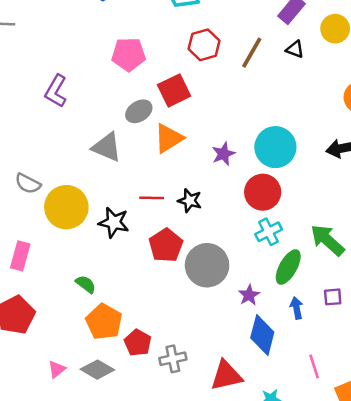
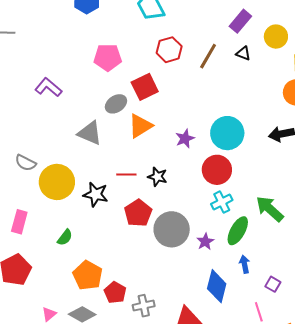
purple L-shape: (56, 91) -> (48, 87), turned 100
green semicircle: (86, 284) -> (65, 237), moved, turned 90
purple star: (249, 295) -> (205, 242), moved
purple square: (333, 297) -> (273, 284), moved, turned 35

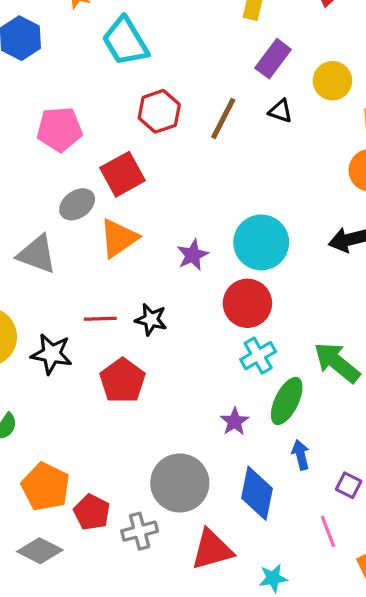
gray circle: (172, 229) -> (180, 483), moved

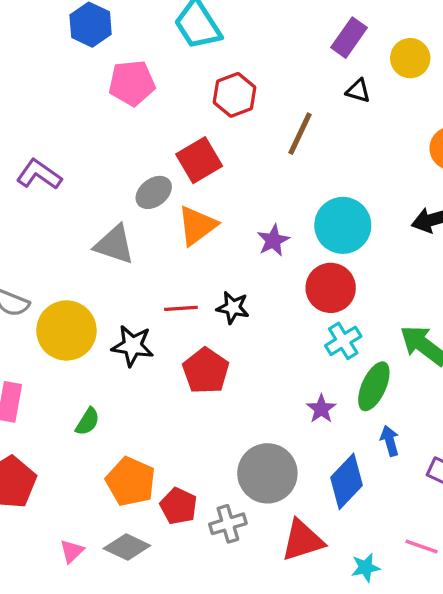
brown line: (223, 118) -> (300, 134), moved
pink pentagon: (60, 129) -> (132, 83), moved
blue diamond: (257, 493) -> (346, 481), turned 34
pink line: (328, 531) -> (422, 546), moved, turned -48

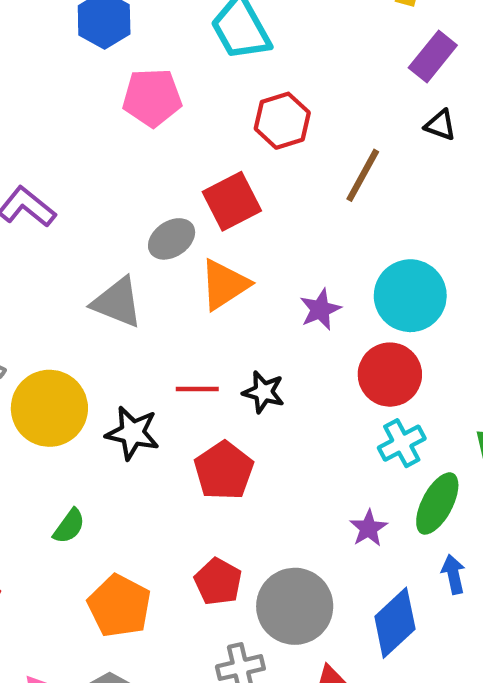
red pentagon: (179, 506) -> (218, 582), moved

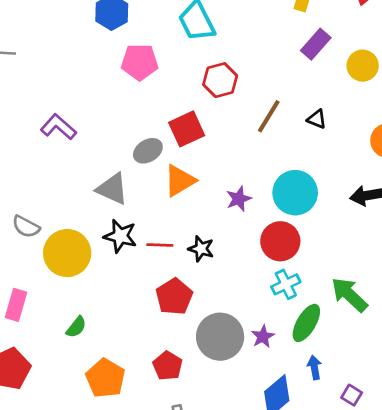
black triangle: (440, 125) -> (317, 119), moved
black star: (132, 433) -> (120, 236), moved
gray circle: (295, 606) -> (220, 337), moved

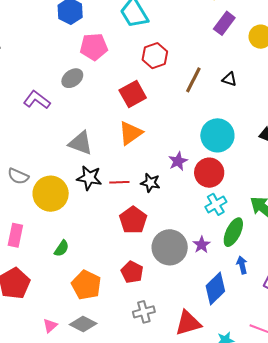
gray ellipse: (148, 151) -> (72, 78), moved
purple star: (239, 199) -> (178, 161), moved

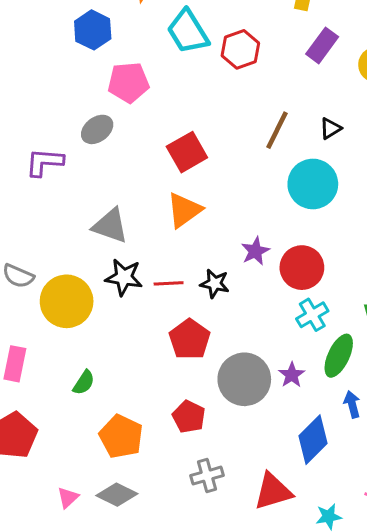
red hexagon: (155, 56) -> (240, 49), moved
black triangle: (229, 79) -> (330, 128), turned -49
purple L-shape: (37, 100) -> (45, 162), turned -32
cyan circle: (217, 135) -> (313, 184), moved

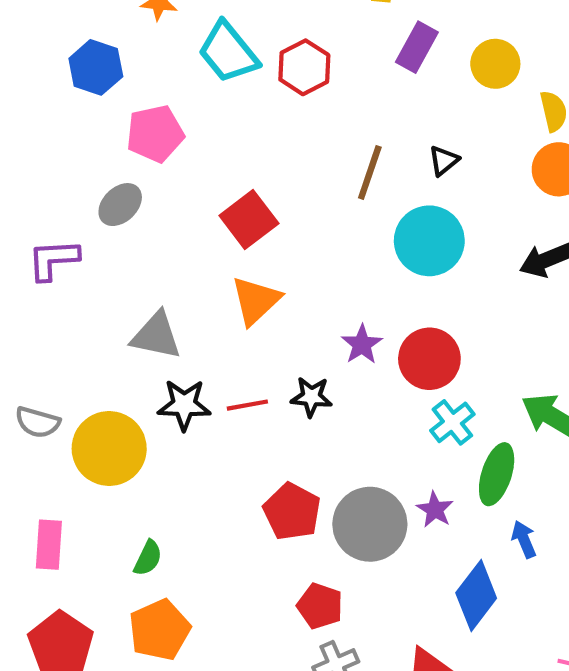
red pentagon: (190, 339) -> (292, 512), moved
red pentagon: (189, 417) -> (320, 606), moved
orange pentagon: (121, 436) -> (160, 630), moved, turned 30

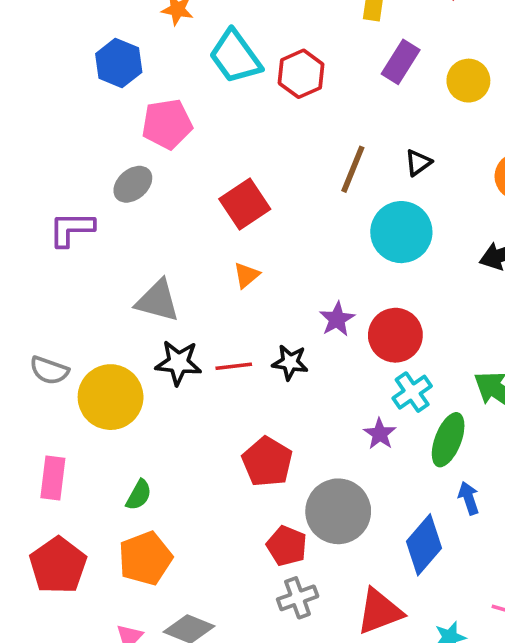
orange triangle: (256, 301) -> (246, 275), size x0.6
purple star: (435, 509) -> (380, 434), moved
gray circle: (370, 524) -> (338, 511), moved

